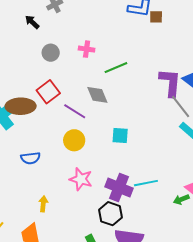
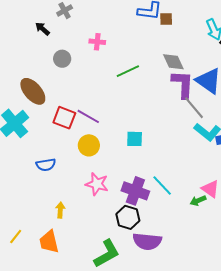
pink cross: (87, 49) -> (97, 42), moved
red square: (48, 92) -> (64, 118), moved, turned -30
gray diamond: (97, 95) -> (173, 62), moved
brown ellipse: (21, 106) -> (33, 91), moved, turned 52
cyan line: (146, 183) -> (162, 186), turned 60

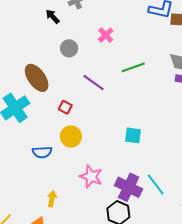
pink cross: (97, 42) -> (106, 35), turned 35
purple line: (88, 116) -> (93, 83), moved
red square: (64, 118) -> (65, 107), size x0.6
yellow circle: (89, 145) -> (71, 137), moved

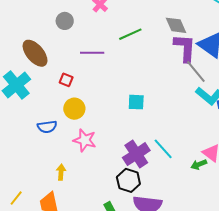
purple line: (93, 83) -> (92, 53), turned -30
pink star: (91, 177) -> (85, 140), moved
purple cross: (129, 187) -> (136, 154), turned 36

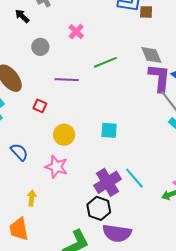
yellow circle: (74, 109) -> (64, 135), moved
blue semicircle: (47, 127) -> (19, 152), turned -126

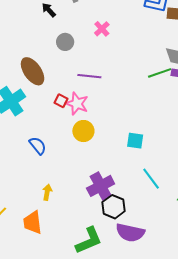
green line: (105, 62) -> (160, 73), moved
cyan square: (109, 130) -> (135, 141), moved
pink star: (56, 167) -> (77, 104), moved
purple cross: (107, 182) -> (101, 186), moved

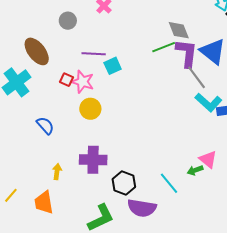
cyan square: (135, 141) -> (113, 66), moved, turned -30
cyan line: (151, 179) -> (169, 183), moved
purple cross: (101, 186) -> (93, 160), moved, turned 32

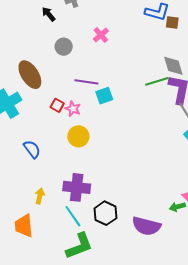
pink star: (83, 82) -> (73, 109), size x0.7
cyan line: (169, 183) -> (73, 216), moved
purple semicircle: (142, 208) -> (146, 226), moved

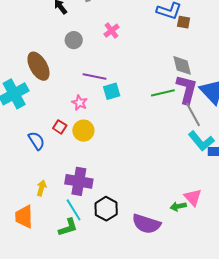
green line: (157, 81) -> (163, 93), moved
red square: (57, 105) -> (60, 127), moved
green L-shape: (79, 246) -> (68, 227), moved, size x0.7

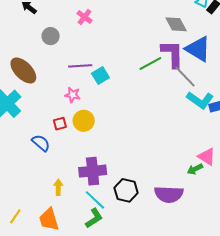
gray diamond: (182, 65) -> (176, 24), moved
red square: (60, 127) -> (60, 124), turned -32

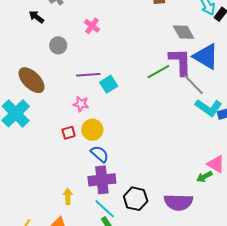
blue semicircle: (41, 143) -> (100, 154), moved

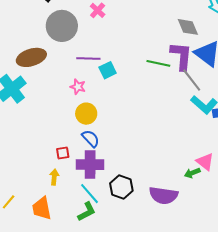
gray circle: (58, 45) -> (62, 26), size x1.8
green line: (158, 72) -> (158, 63), turned 35
brown ellipse: (31, 80) -> (31, 57), turned -68
red square: (69, 133) -> (63, 153), moved

